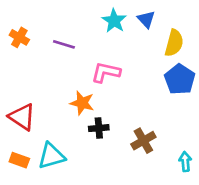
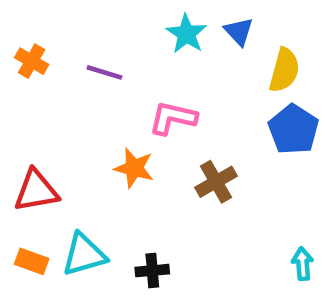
red triangle: (22, 117) -> (36, 191), turned -44
black cross: (99, 128) -> (152, 271), moved
brown cross: (143, 141) -> (216, 182), moved

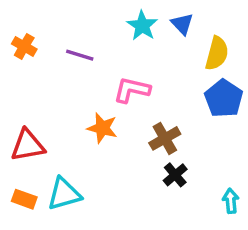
black cross: (152, 271) -> (175, 175), moved, turned -35

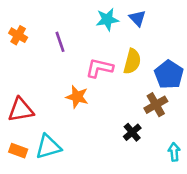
cyan star: (142, 26) -> (107, 19), turned 30
yellow semicircle: (217, 53) -> (132, 61), moved
purple line: (80, 55) -> (60, 42), turned 54
brown cross: (165, 138) -> (156, 105), moved

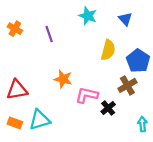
blue triangle: (137, 18) -> (125, 19), moved
cyan star: (107, 19) -> (88, 16), turned 30
pink L-shape: (99, 68) -> (87, 95), moved

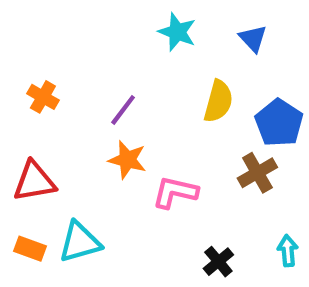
orange cross: (15, 29) -> (43, 97), moved
purple line: (49, 34) -> (123, 110), moved, turned 56
black cross: (108, 108) -> (218, 262), moved

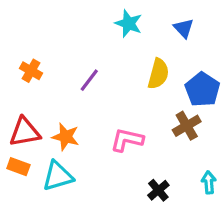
orange star: (127, 160) -> (66, 137), moved
orange rectangle: (30, 249) -> (18, 167), moved

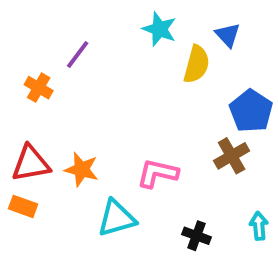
yellow semicircle: (158, 74) -> (196, 64), moved
purple line: (89, 80) -> (78, 54), moved
cyan triangle: (58, 176) -> (117, 218), moved
black cross: (158, 190) -> (196, 236), turned -30

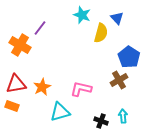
orange cross: (39, 88) -> (20, 45), size x1.5
orange star: (82, 169) -> (42, 87), turned 30
cyan arrow: (259, 226) -> (123, 116), moved

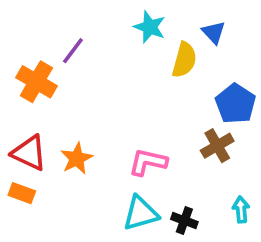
red triangle: (16, 84) -> (29, 153), turned 35
cyan triangle: (60, 112) -> (141, 213), moved
cyan arrow: (123, 116) -> (241, 210), moved

